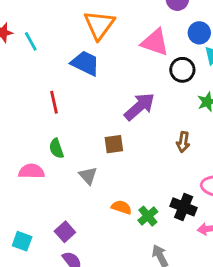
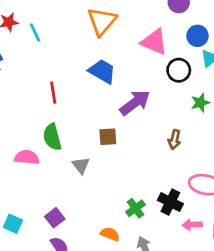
blue trapezoid: (85, 63) -> (102, 71), moved
green semicircle: (56, 148) -> (52, 137), size x1.4
orange semicircle: (121, 207) -> (110, 234), moved

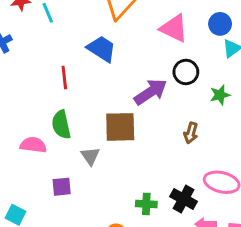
black circle: (179, 70) -> (186, 72), moved
blue trapezoid: (102, 71) -> (102, 49), moved
brown square: (108, 137) -> (120, 127), size x1.6
green cross: (136, 208) -> (146, 204), turned 36
purple square: (55, 218) -> (62, 187), moved, turned 30

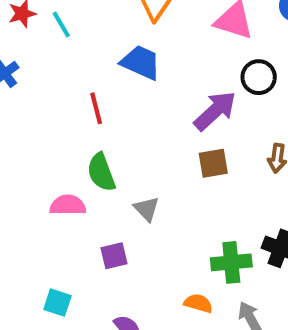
brown square: (120, 127) -> (213, 163), moved, size x0.7
green cross: (146, 204) -> (231, 262), size x1.4

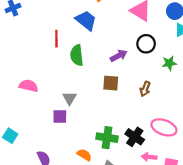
purple arrow: (215, 111) -> (119, 56), size x0.7
green semicircle: (101, 172) -> (77, 55), moved
purple square: (114, 256) -> (60, 116), moved

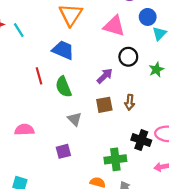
brown arrow: (145, 89) -> (130, 102), moved
gray triangle: (70, 98) -> (75, 119), moved
black cross: (135, 137) -> (141, 140), moved

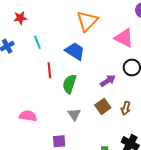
cyan line: (19, 30) -> (37, 42), moved
green semicircle: (63, 87) -> (69, 84), turned 30
brown square: (104, 105) -> (103, 106), turned -35

